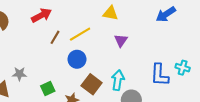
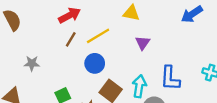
red arrow: (41, 15) -> (70, 15), moved
gray star: (19, 74) -> (32, 63), moved
blue L-shape: (160, 75) -> (170, 78), moved

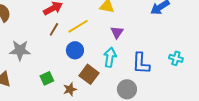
gray star: (32, 63) -> (20, 50), size x1.5
cyan arrow: (139, 86) -> (110, 57), moved

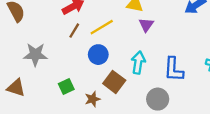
purple triangle: (117, 32) -> (146, 25), moved

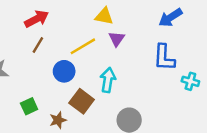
yellow line: (102, 27) -> (83, 46), moved
blue L-shape: (174, 69) -> (164, 58), moved

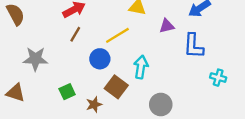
purple triangle: (117, 39) -> (167, 26), moved, turned 42
cyan cross: (190, 81) -> (218, 78), moved

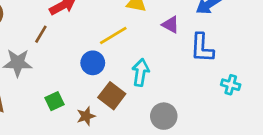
purple triangle: (167, 26) -> (171, 25), turned 42
brown line: (75, 34) -> (41, 34), moved

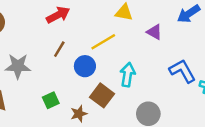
brown line: (41, 34) -> (59, 49), moved
blue L-shape: (202, 48) -> (182, 71), moved, turned 148

